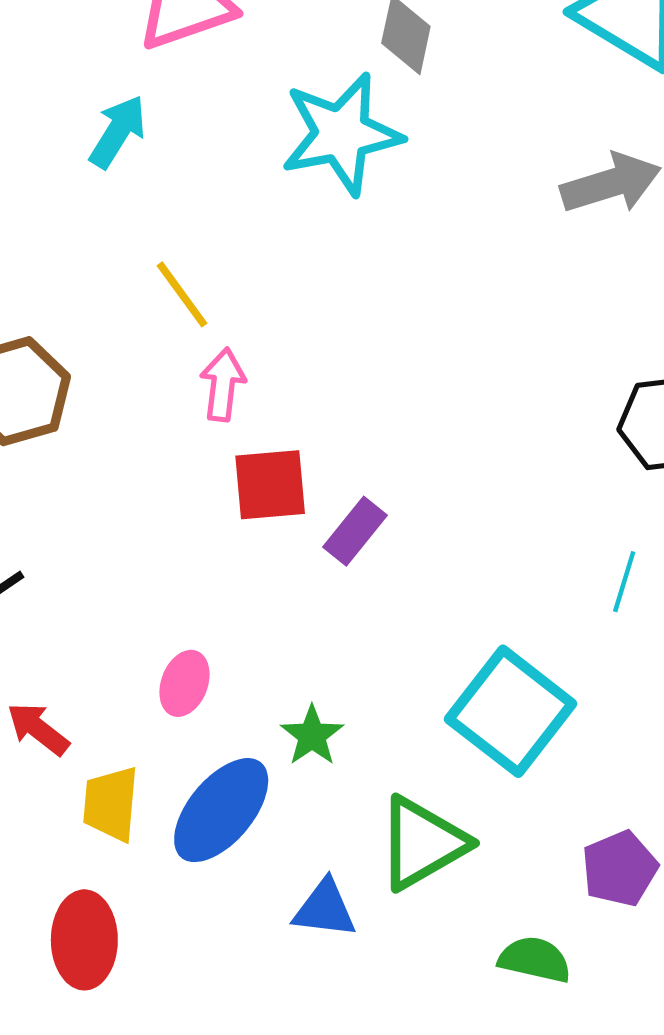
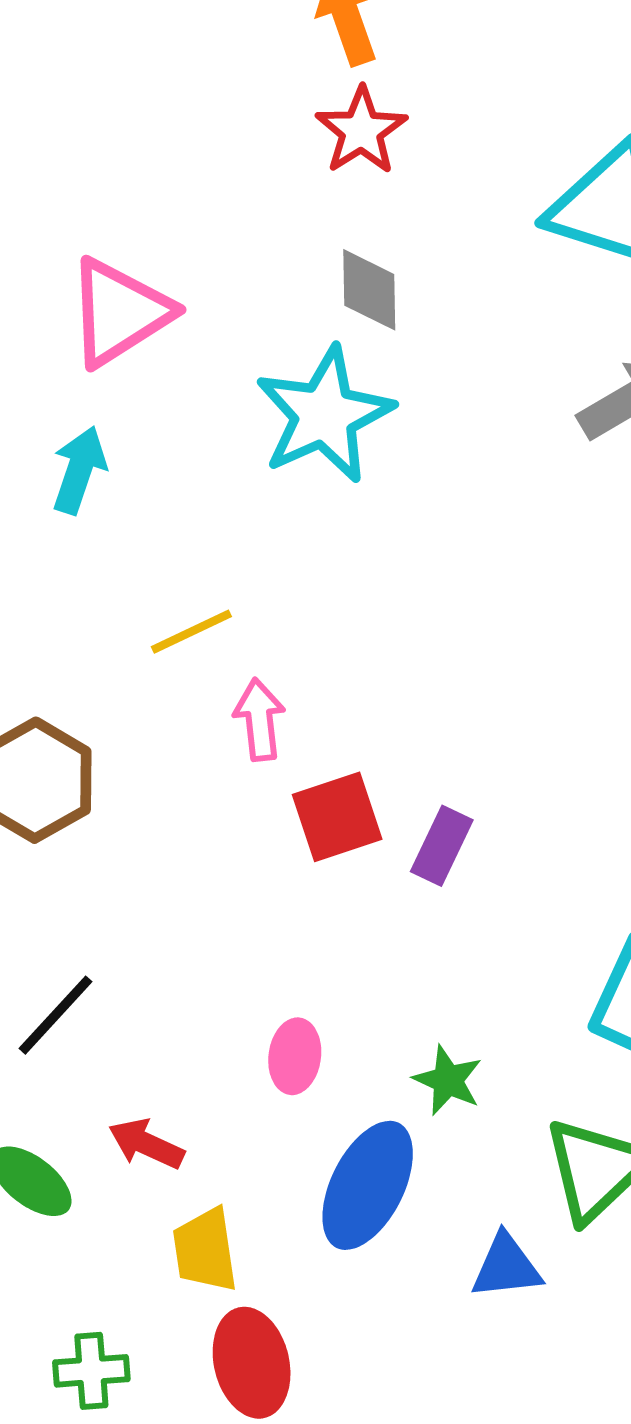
yellow line: (182, 294) -> (191, 632), turned -66
yellow trapezoid: (111, 804) -> (205, 1250), moved

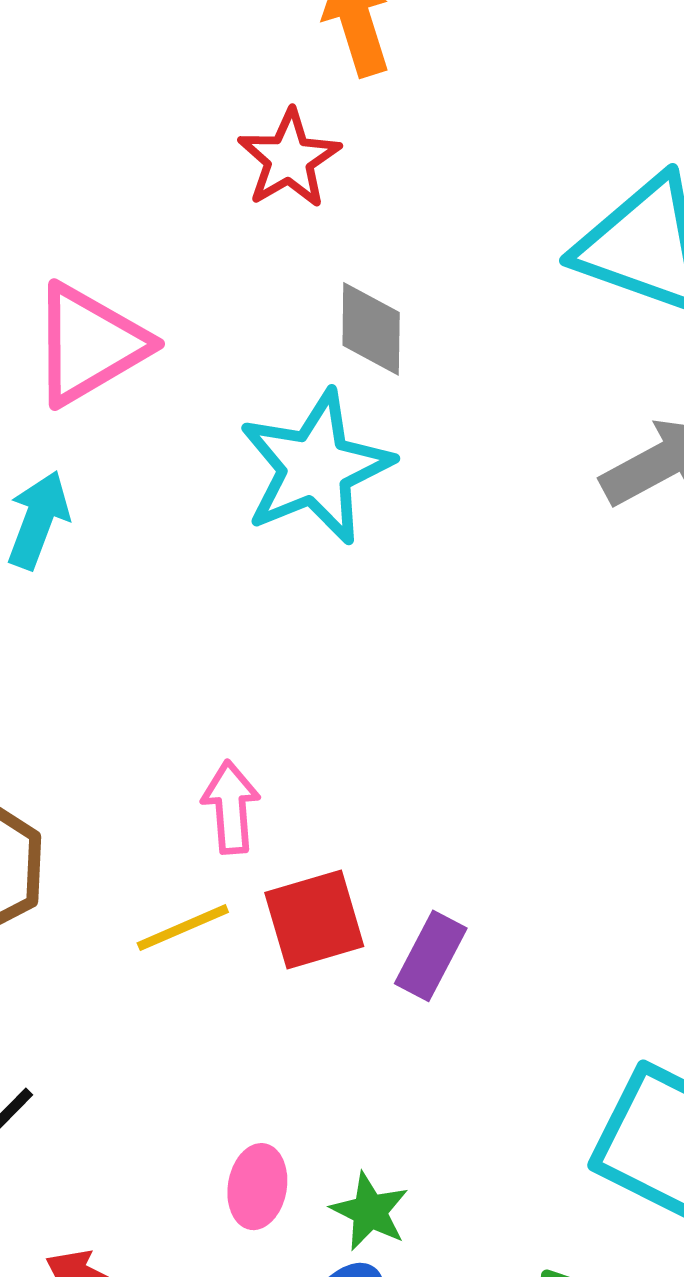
red star: (361, 131) -> (289, 159), moved
yellow line: (191, 632) -> (183, 928), moved
green star: (448, 1080) -> (370, 1211), moved

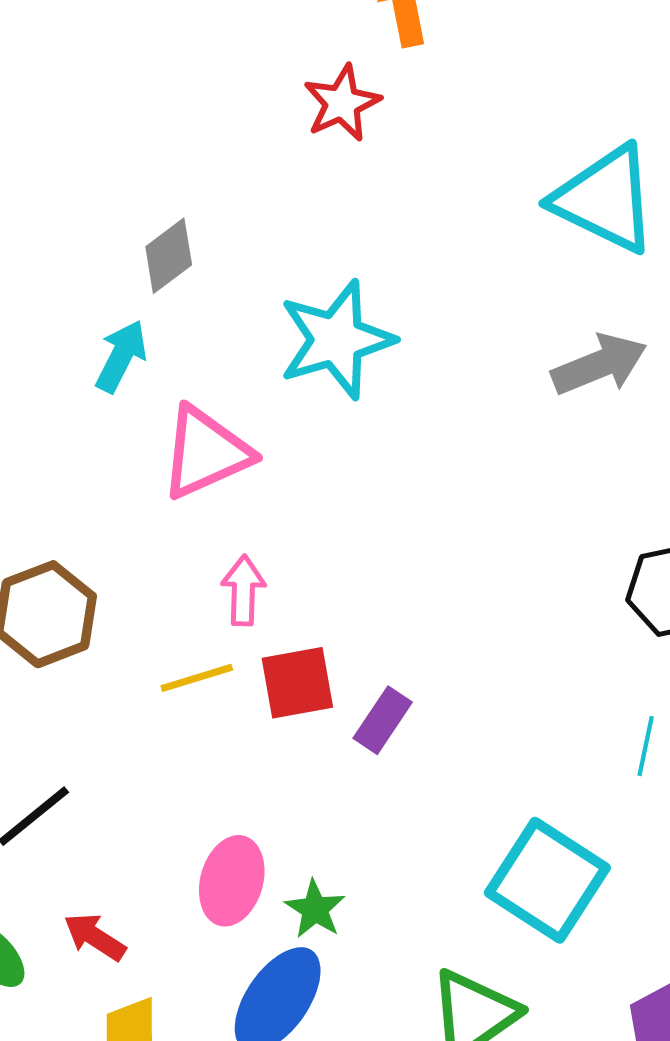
gray diamond: (371, 329) -> (169, 256), moved, turned 46
pink triangle: (89, 344) -> (206, 453), moved
pink ellipse: (257, 1187) -> (232, 881), size x1.4

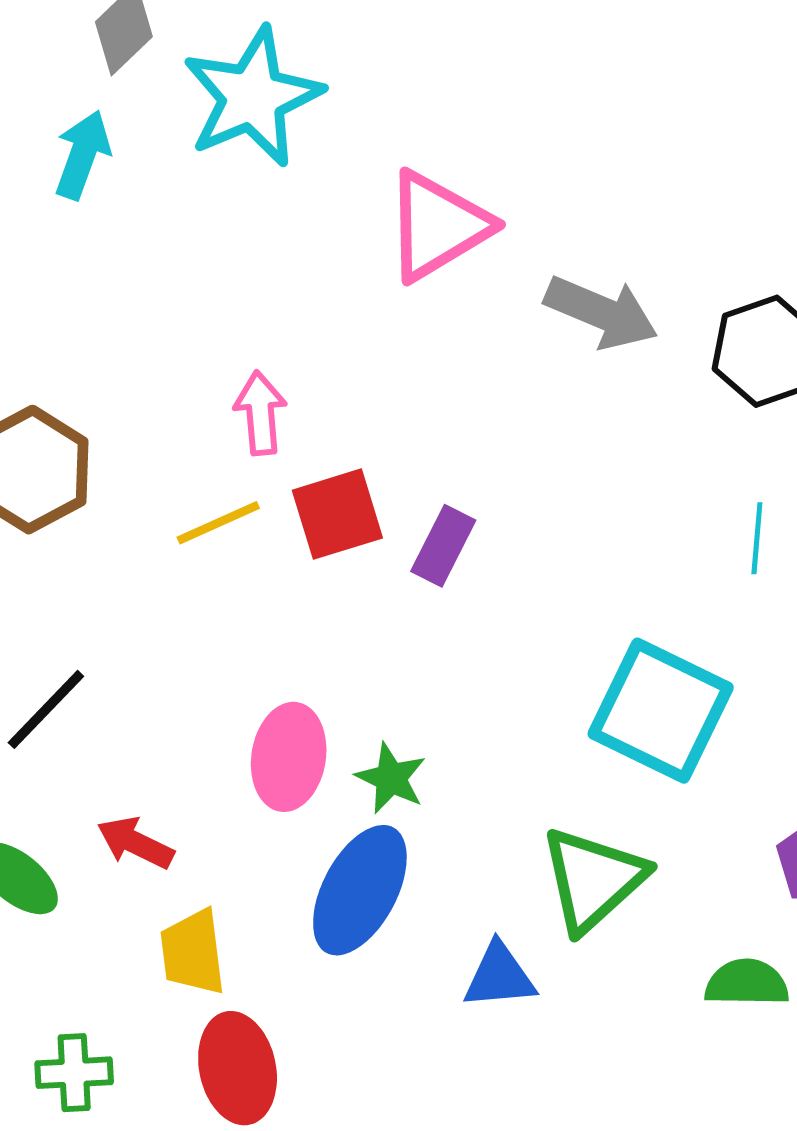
cyan star: (336, 340) -> (253, 97), moved
gray arrow: (599, 365) -> (601, 312), moved, turned 52
pink triangle: (206, 453) -> (437, 226), moved

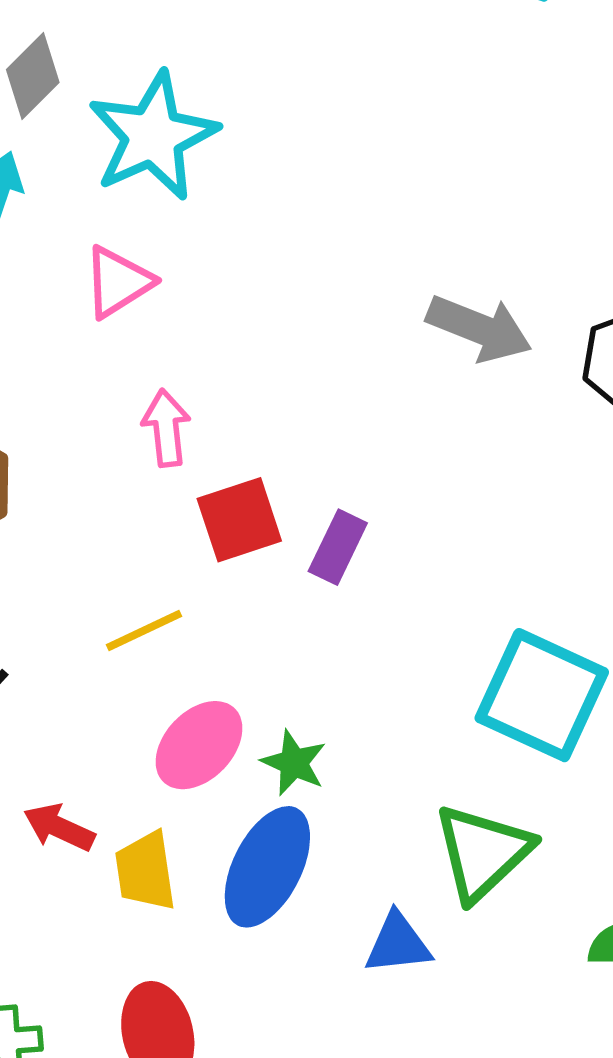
pink triangle: (437, 226) -> (118, 282), moved, size x0.7
yellow line: (218, 523) -> (144, 630), moved
pink ellipse: (289, 757) -> (199, 745), turned 36
yellow trapezoid: (193, 952) -> (145, 871), moved

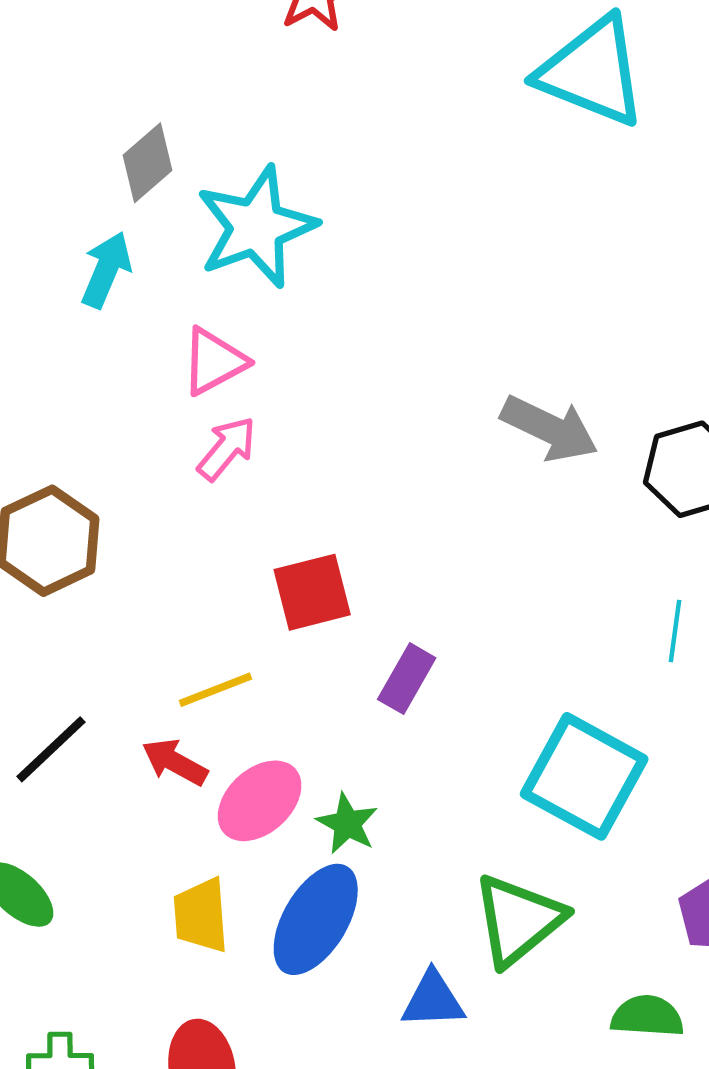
pink arrow: (166, 428) -> (227, 449), moved, turned 42
purple rectangle: (338, 547) -> (407, 679), moved
red arrow: (59, 827) -> (175, 762), moved

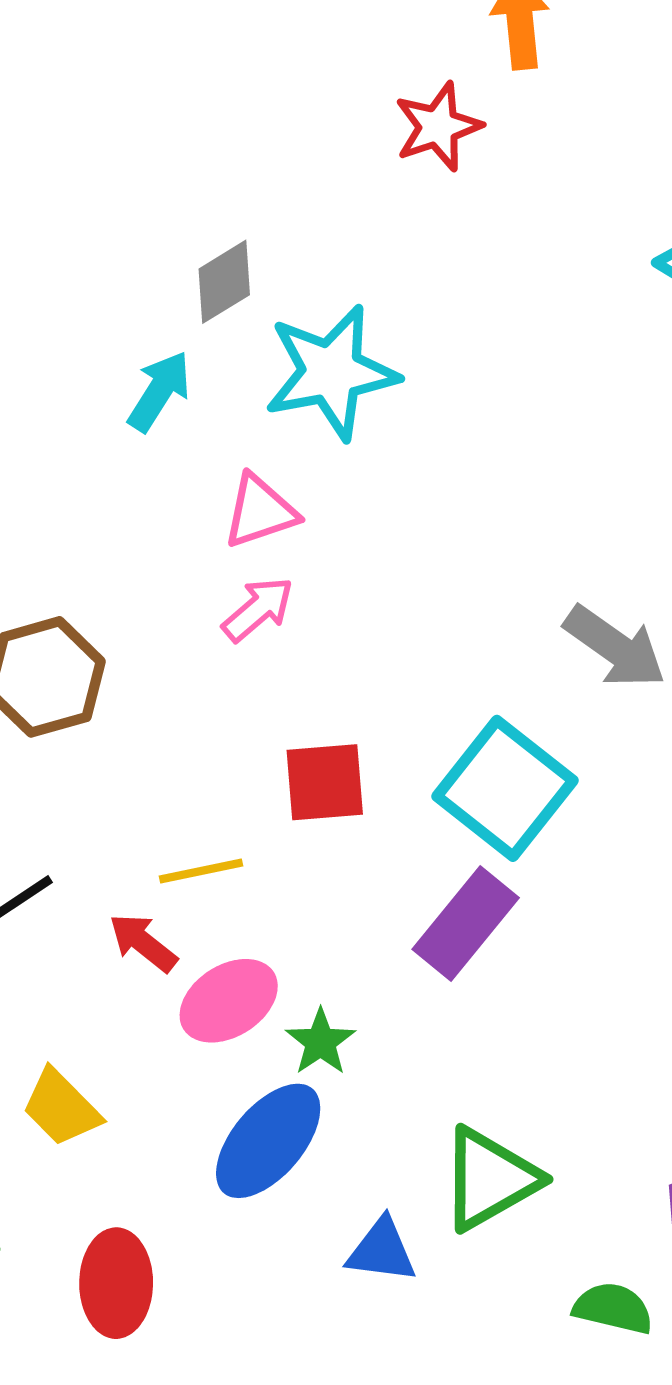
purple rectangle: (407, 679) -> (466, 924), moved, size x1.5
cyan square: (584, 776) -> (505, 788), moved
yellow trapezoid: (201, 915) -> (61, 1108), moved, turned -50

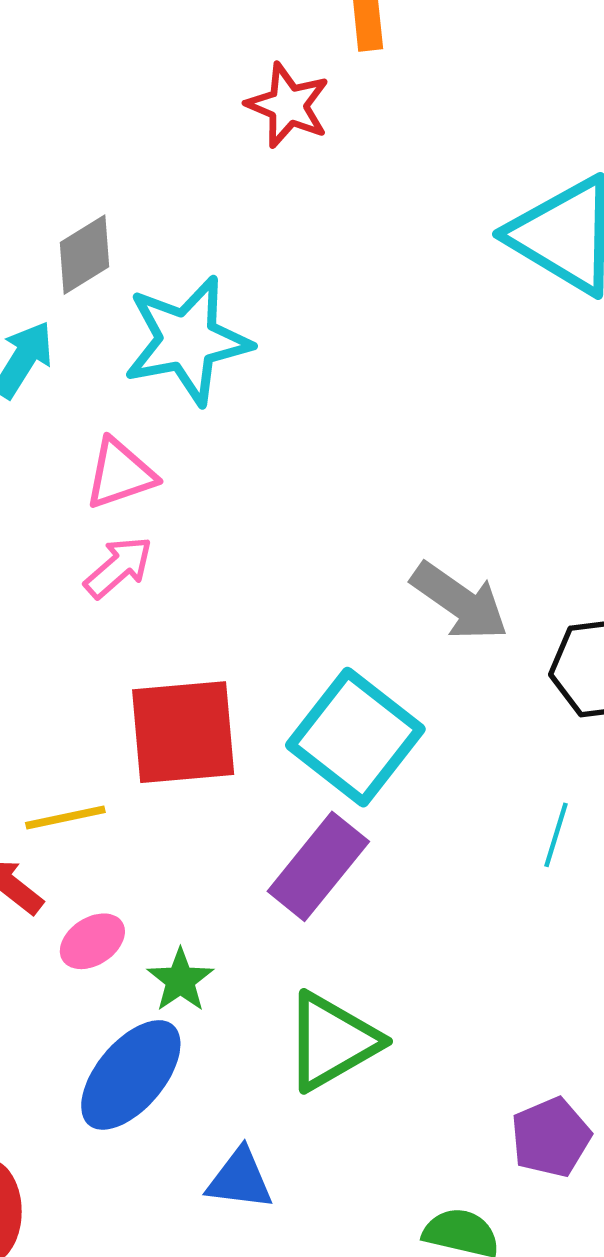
red star: (438, 127) -> (288, 105), turned -30
red square: (325, 782) -> (183, 732), size x1.4
pink ellipse: (229, 1001) -> (92, 941), size x0.7
green triangle: (490, 1179) -> (332, 1041), moved

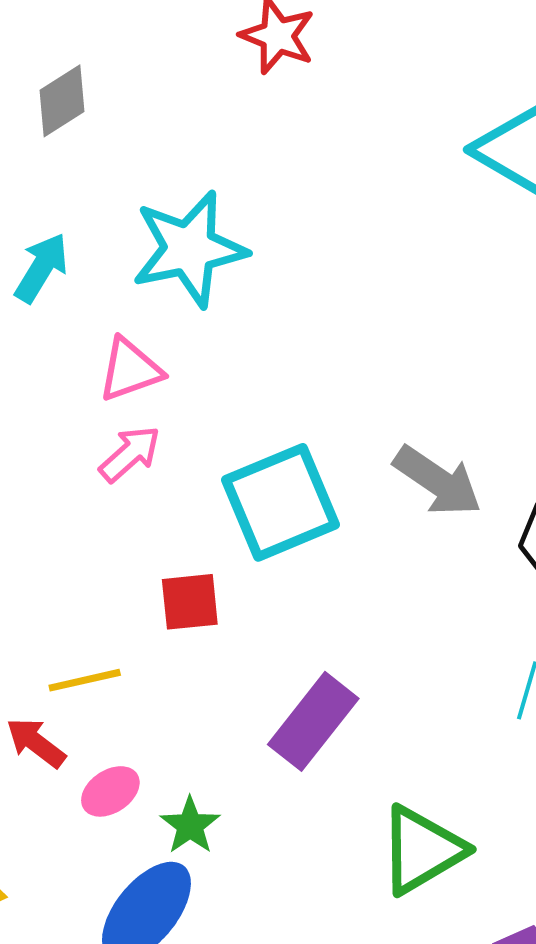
gray diamond: (85, 255) -> (62, 101), moved
red square: (183, 732) -> (190, 602), size x0.6
cyan square: (355, 737) -> (281, 502), moved, turned 30
green triangle: (332, 1041) -> (422, 850), moved

